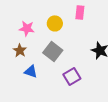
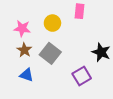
brown star: (20, 50) -> (24, 50), moved
purple square: (72, 76) -> (82, 76), moved

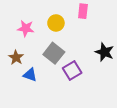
brown star: (24, 50) -> (16, 58), moved
purple square: (82, 76) -> (72, 70), moved

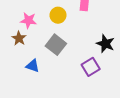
brown star: (16, 58) -> (19, 38), moved
purple square: (72, 70) -> (91, 67), moved

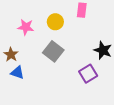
brown star: (19, 38) -> (11, 55), moved
blue triangle: (33, 66) -> (17, 72), moved

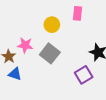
pink star: (26, 27) -> (25, 45), moved

